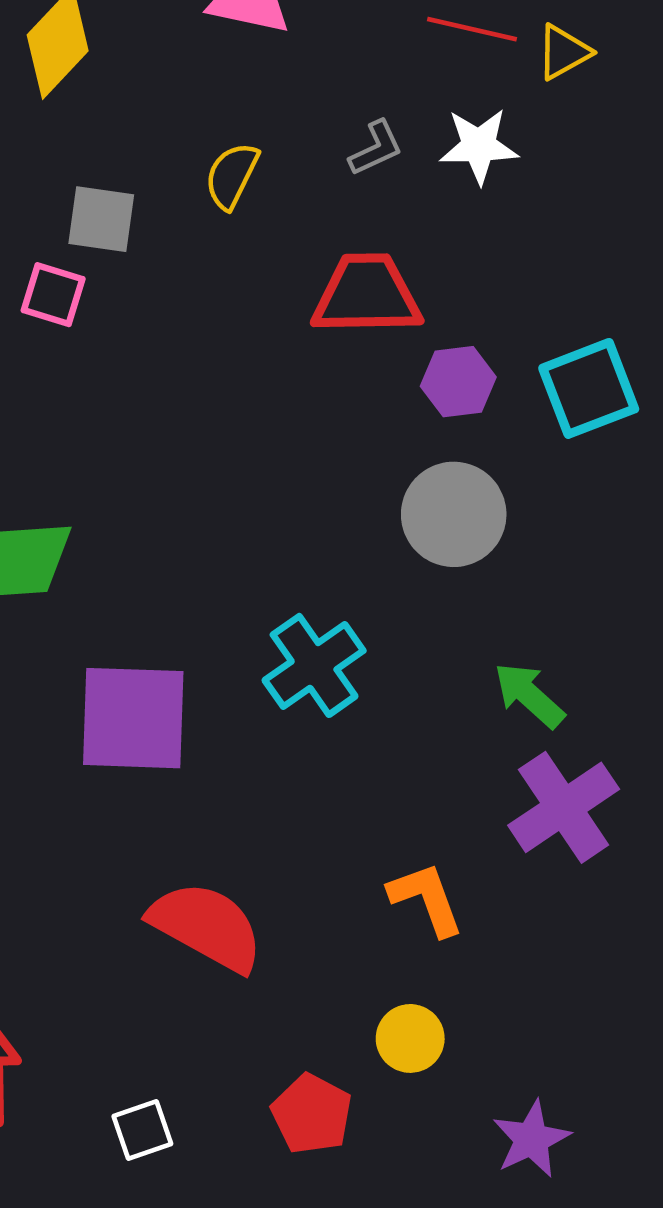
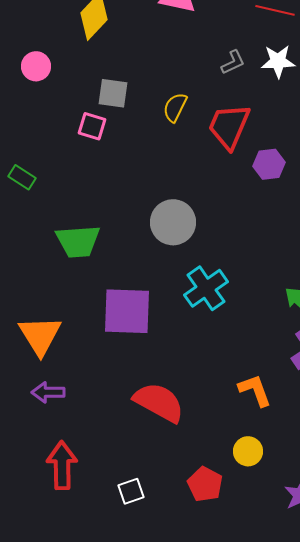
yellow semicircle: (232, 176) -> (175, 107), moved
red trapezoid: (367, 295) -> (229, 126), turned -66
gray circle: (454, 514) -> (173, 222), moved

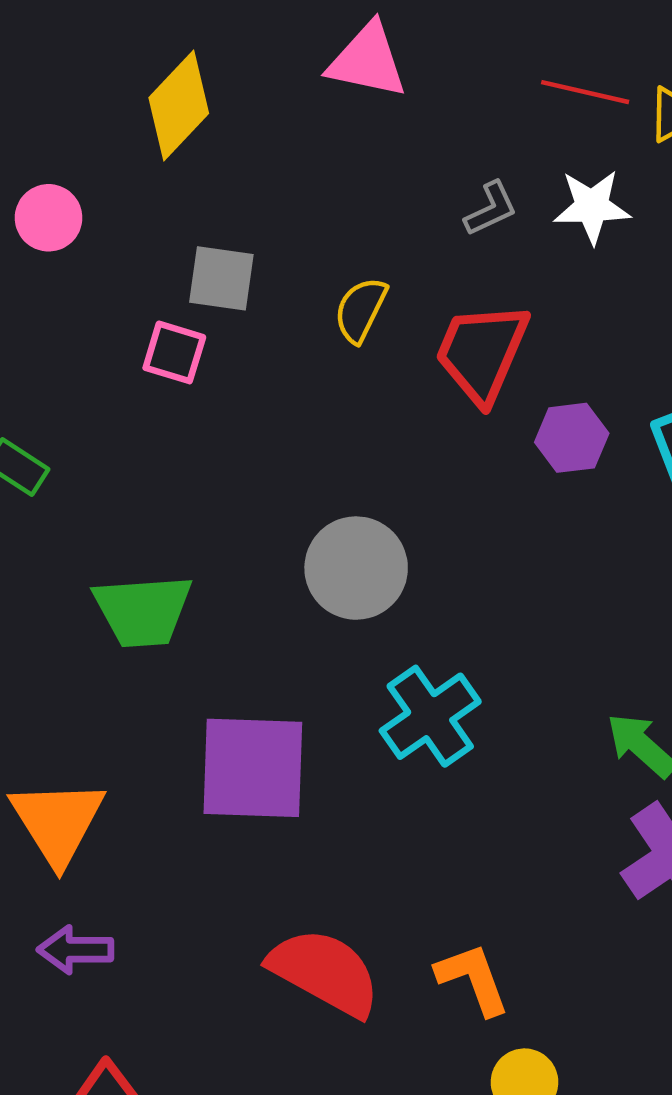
orange L-shape: (255, 390) -> (473, 979), moved

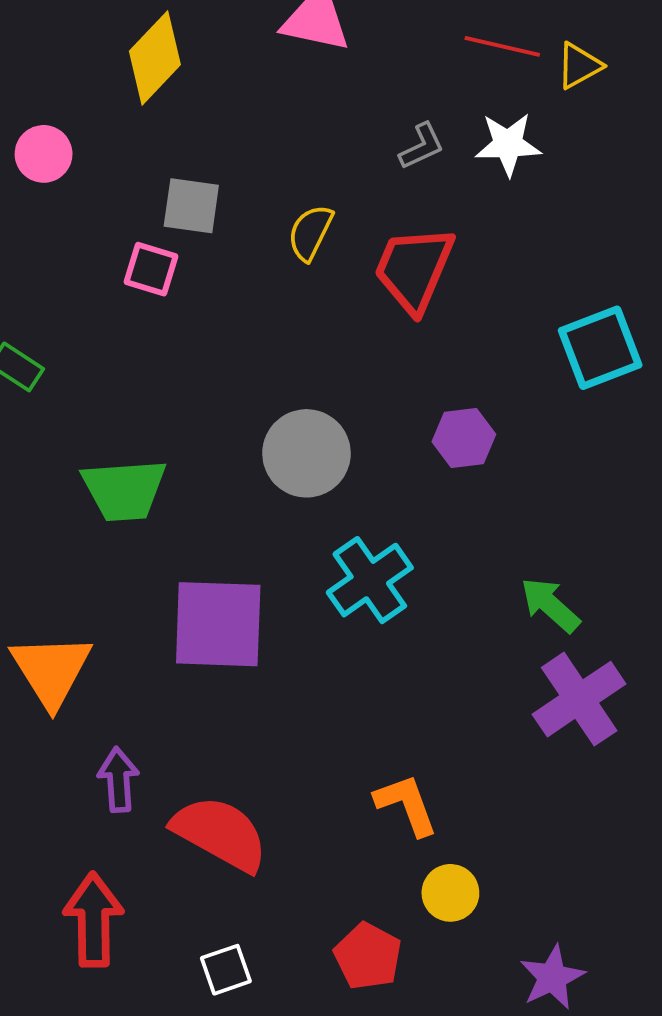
purple hexagon: (572, 438) -> (464, 438), moved
purple arrow: (75, 950) -> (118, 780), moved, turned 86
red semicircle: (325, 972) -> (220, 833), moved

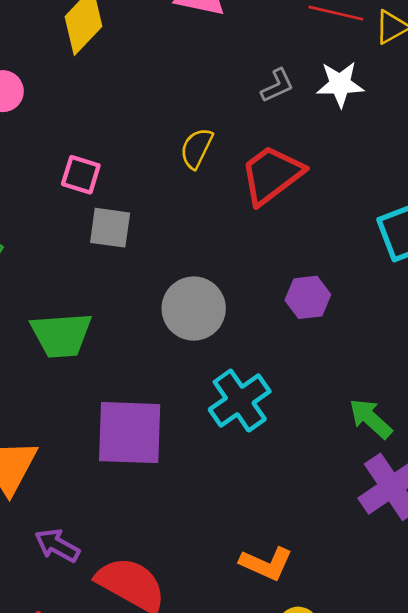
gray square: (191, 206) -> (110, 228), moved
red trapezoid: (414, 269) -> (272, 175), turned 30
purple arrow: (118, 780) -> (57, 545), turned -57
orange L-shape: (406, 805) -> (266, 564), turned 134

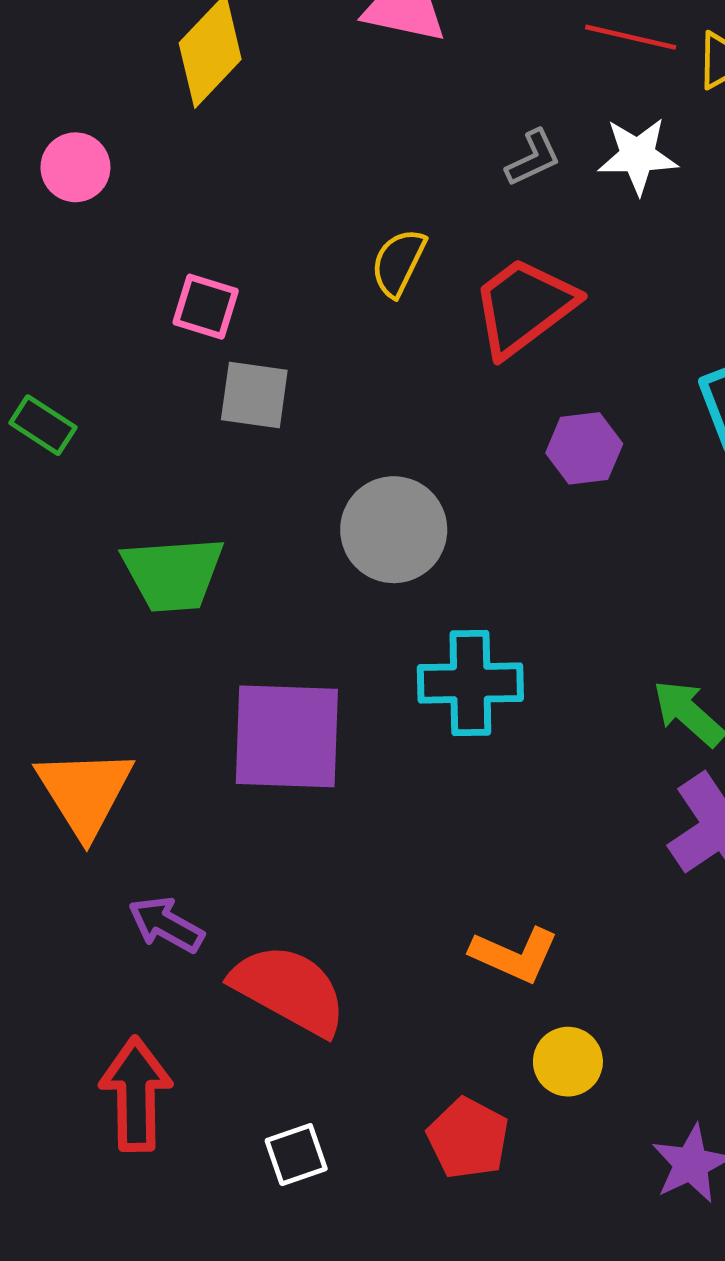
purple hexagon: (308, 297) -> (584, 448), moved
cyan cross: (240, 400) -> (470, 683), turned 34

